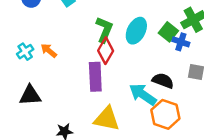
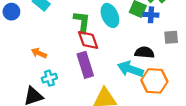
cyan ellipse: (136, 31) -> (110, 15), turned -35
red diamond: (106, 51) -> (88, 40), turned -35
cyan cross: (25, 52) -> (49, 78), moved, turned 32

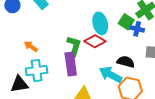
green L-shape: (82, 22) -> (74, 46), moved
red diamond: (88, 40) -> (95, 41), moved, turned -50
cyan cross: (49, 78) -> (37, 71), size x1.5

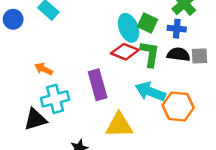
green square: (126, 22) -> (147, 23), moved
green L-shape: (74, 46) -> (150, 54), moved
black semicircle: (126, 62) -> (178, 54), moved

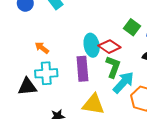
cyan ellipse: (129, 28) -> (92, 45), moved
green L-shape: (150, 54) -> (113, 67), moved
cyan arrow: (150, 92) -> (123, 82), turned 100

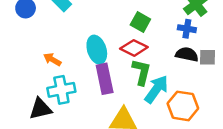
green square: (132, 27) -> (140, 22), moved
cyan ellipse: (92, 45) -> (97, 50), moved

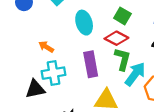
cyan ellipse: (97, 50) -> (84, 23), moved

